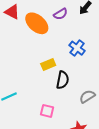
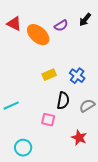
blue cross: (77, 48) -> (77, 76), moved
black semicircle: (63, 80) -> (63, 101), moved

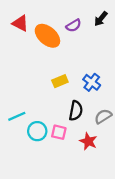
red star: (79, 138) -> (88, 141), moved
cyan circle: (23, 148) -> (37, 131), moved

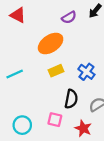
orange ellipse: (47, 36) -> (51, 44), moved, turned -75
cyan line: (17, 116) -> (15, 74), moved
cyan circle: (37, 131) -> (22, 125), moved

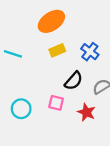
cyan line: (15, 74) -> (13, 54), turned 42
black semicircle: (71, 99) -> (74, 81), turned 30

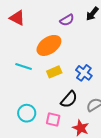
cyan line: (13, 54) -> (24, 67), moved
cyan circle: (21, 109) -> (27, 113), moved

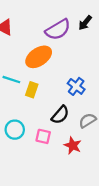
purple semicircle: (67, 20) -> (58, 30), size x1.6
yellow rectangle: (54, 72) -> (32, 90), moved, turned -48

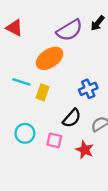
blue cross: (76, 86) -> (88, 89), turned 30

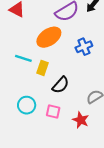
blue cross: (88, 89) -> (84, 47), moved
black semicircle: (72, 118) -> (61, 85), moved

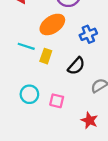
black semicircle: (61, 85) -> (76, 66), moved
red star: (81, 120) -> (89, 120), moved

